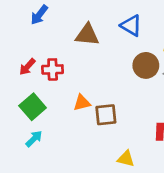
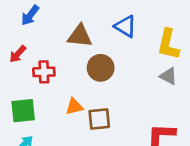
brown circle: (146, 65) -> (101, 68), moved
red arrow: (27, 67) -> (18, 54), moved
green square: (33, 107) -> (23, 111), turned 35

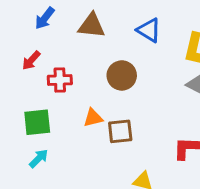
brown triangle: (80, 36) -> (92, 26), moved

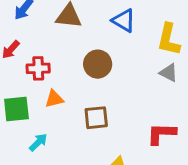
orange triangle: (93, 118) -> (54, 99), moved
cyan arrow: (39, 159) -> (38, 142), moved

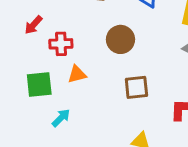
brown square: (96, 118) -> (136, 87), moved

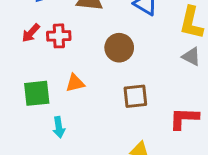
red cross: (61, 44) -> (59, 36), moved
cyan arrow: (61, 118) -> (59, 127), turned 126

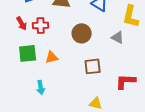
red arrow: (31, 33) -> (22, 23), turned -72
gray triangle: (191, 57) -> (118, 37), moved
green square: (37, 93) -> (28, 53), moved

